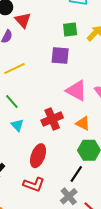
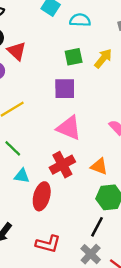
pink triangle: (76, 91) -> (69, 128), moved
cyan triangle: (17, 125) -> (22, 176), turned -32
red ellipse: (38, 156) -> (42, 196), moved

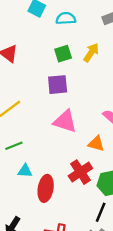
green line: (13, 148) -> (14, 146), turned -60
red cross: (62, 165) -> (80, 172), moved
orange triangle: (99, 166) -> (96, 144), moved

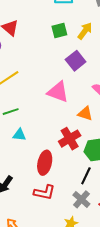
purple square: (58, 85) -> (76, 61), moved, turned -36
red ellipse: (46, 188) -> (45, 163), moved

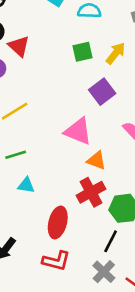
orange triangle: (85, 114) -> (96, 160), moved

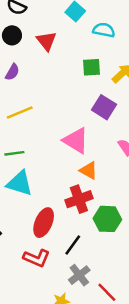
red triangle: (19, 46) -> (46, 41), moved
purple square: (102, 92) -> (104, 107), turned -30
cyan triangle: (26, 185) -> (20, 183), size x1.6
black line: (111, 241) -> (73, 245), moved

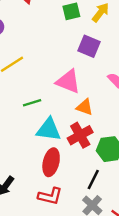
green line: (14, 153) -> (32, 103), moved
cyan triangle: (20, 183) -> (49, 130), moved
black line: (73, 245) -> (93, 180), moved

